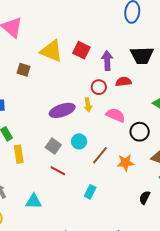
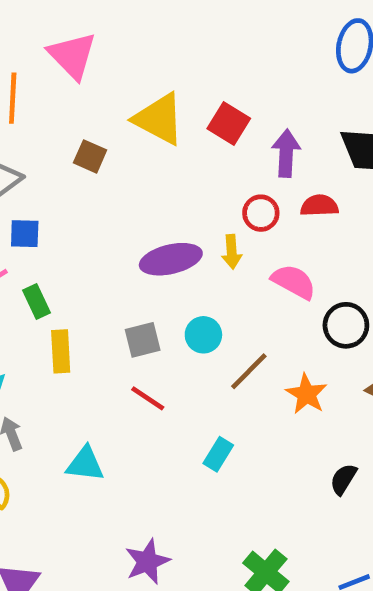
gray square: (53, 146) -> (143, 340), turned 35
orange star: (125, 163) -> (306, 394), turned 30

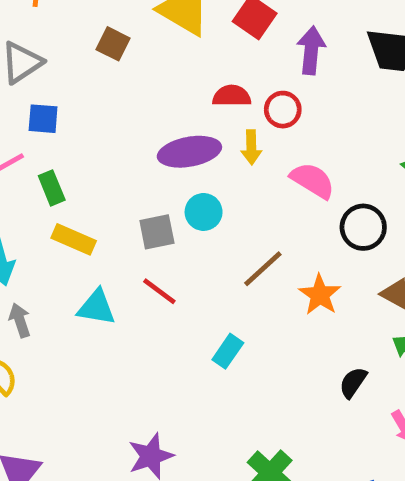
red semicircle: (319, 206) -> (232, 96), moved
cyan circle: (203, 335) -> (204, 212), moved
yellow rectangle: (61, 351) -> (74, 239), turned -66
cyan triangle: (85, 464) -> (97, 307), moved

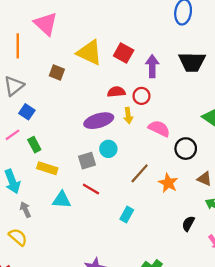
blue square: (43, 119) -> (27, 112), turned 35

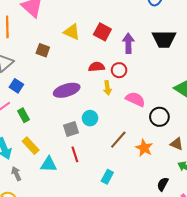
yellow triangle: (89, 53) -> (72, 32), size x0.7
purple ellipse: (99, 121) -> (67, 90), moved
yellow rectangle: (47, 168) -> (31, 146), moved, turned 30
red line: (91, 189) -> (75, 154), turned 42

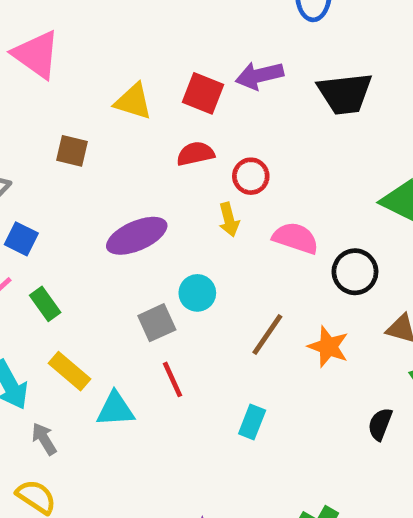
purple arrow: (128, 43) -> (259, 76), moved, turned -96
red semicircle: (96, 67) -> (195, 154), moved

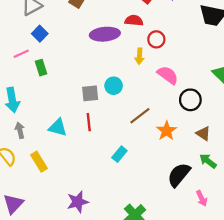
purple ellipse: (137, 236) -> (105, 34), moved
yellow rectangle: (69, 371) -> (39, 162), moved
black semicircle: (380, 424) -> (179, 175), size x1.6

